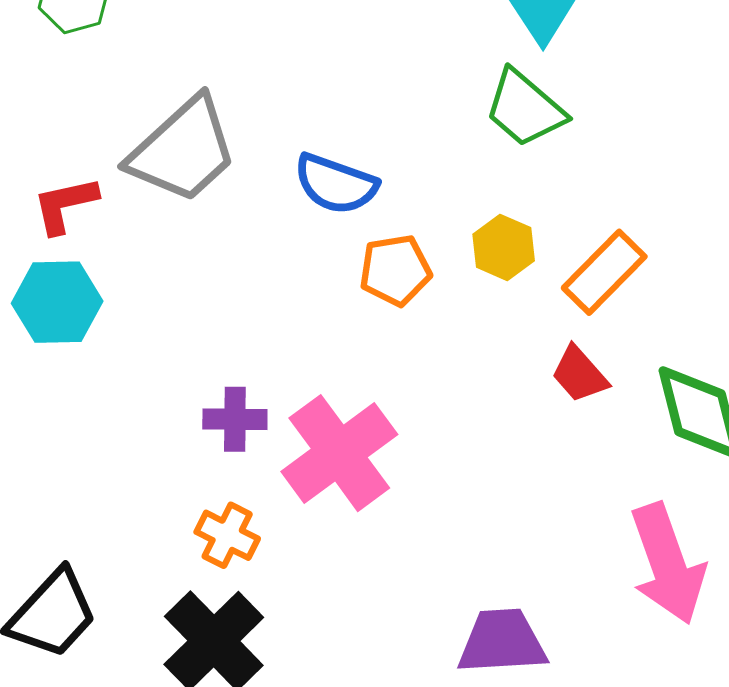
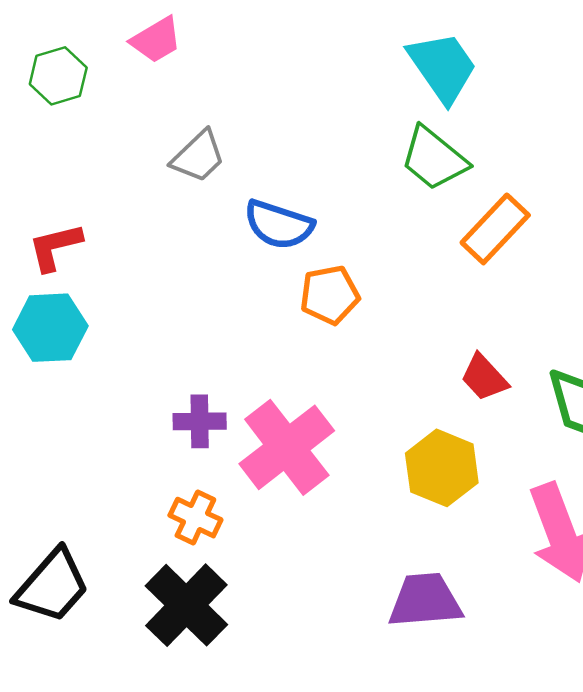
gray trapezoid: (183, 150) -> (198, 156), moved, size x0.6
yellow hexagon: (504, 247) -> (442, 468), moved, size x1.4
orange rectangle: (604, 272) -> (495, 229), moved

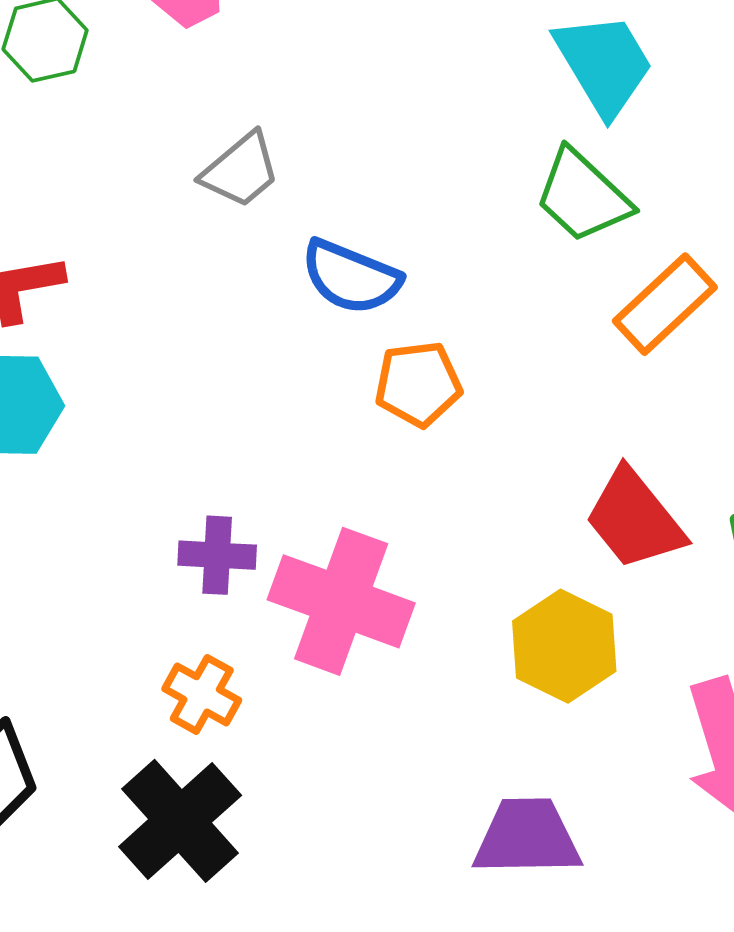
red trapezoid: (484, 378) -> (635, 519), size x1.5
pink cross: (287, 447) -> (341, 601), turned -36

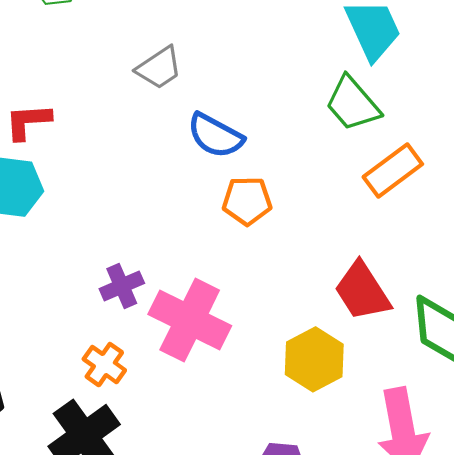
purple cross: (217, 555) -> (122, 286), turned -33

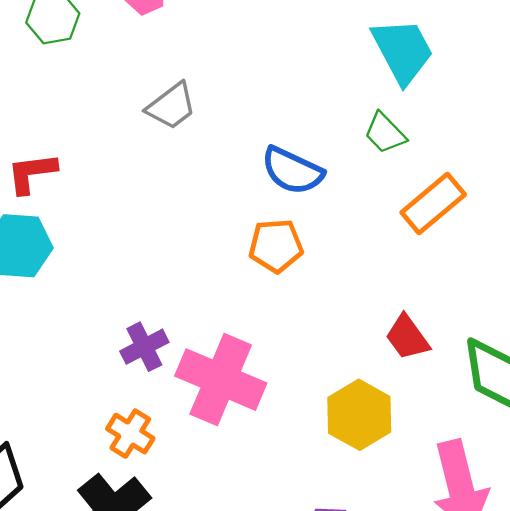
green trapezoid: (353, 104) -> (385, 133), size x0.7
blue semicircle: (215, 136) -> (292, 171), moved
red trapezoid: (362, 291) -> (407, 337), size x0.7

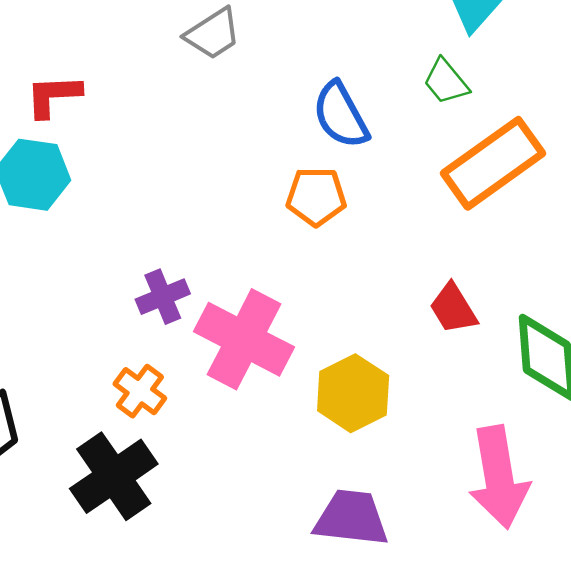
blue semicircle: (292, 171) -> (341, 115), turned 32
orange rectangle: (433, 204) -> (493, 163), size x1.4
yellow hexagon: (359, 415) -> (353, 393), moved

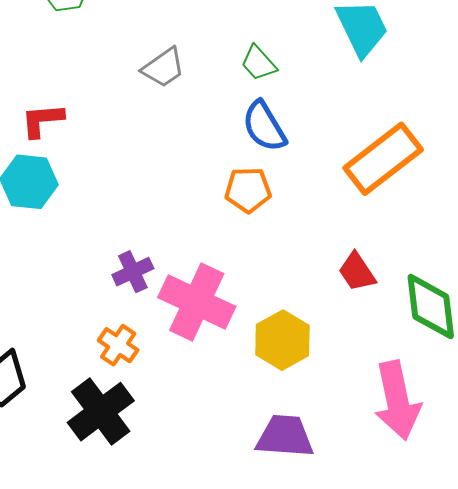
green trapezoid: (446, 82) -> (259, 63), moved

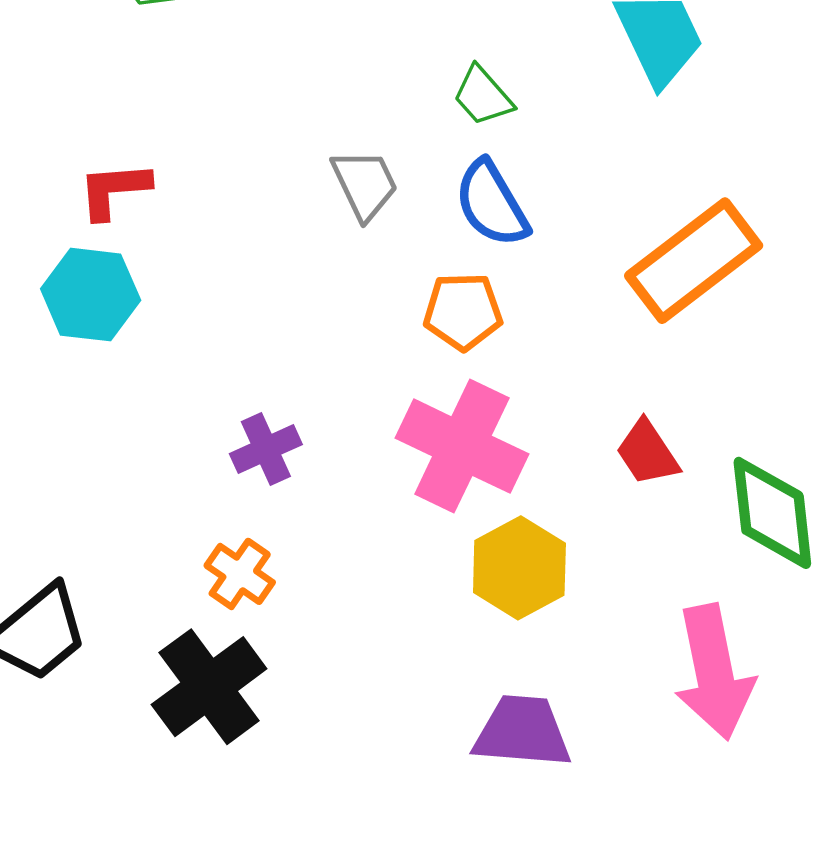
gray trapezoid: (163, 68) -> (365, 184), moved, turned -81
pink cross: (197, 302) -> (462, 446), moved

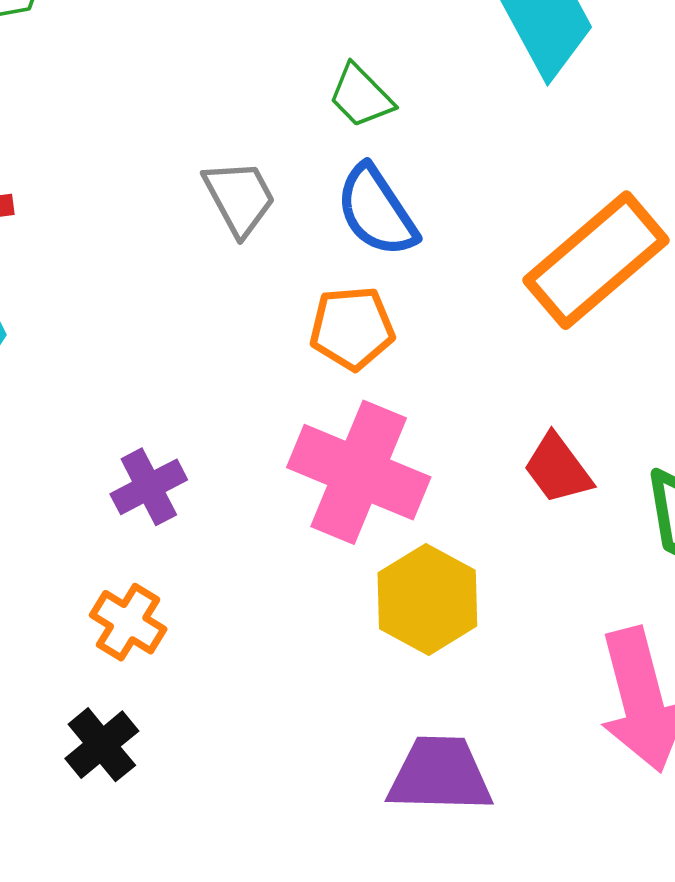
black cross: (209, 687) -> (102, 745), size x0.6

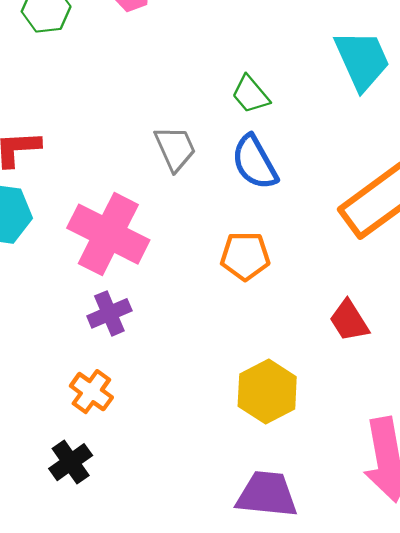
orange pentagon: (352, 328) -> (245, 256), moved
pink cross: (359, 472) -> (108, 234), moved

